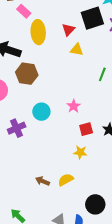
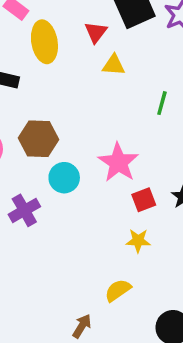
brown hexagon: (27, 74) -> (38, 139), moved
pink star: (74, 106) -> (118, 162), size x1.6
brown arrow: (43, 181) -> (82, 326), moved, turned 104

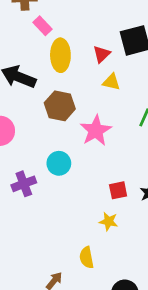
brown hexagon: (38, 139) -> (60, 106), moved
pink star: (118, 162) -> (96, 131), moved
yellow semicircle: (118, 290) -> (87, 257), turned -75

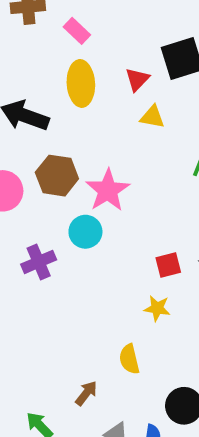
pink rectangle: (42, 26) -> (77, 31), moved
brown hexagon: (60, 106) -> (57, 176), moved
pink star: (96, 131) -> (108, 190), moved

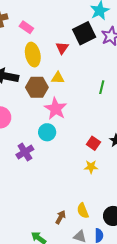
yellow triangle: (152, 117) -> (58, 78), moved
brown hexagon: (57, 176) -> (37, 87), moved
red square: (168, 265) -> (93, 143), turned -32
yellow semicircle: (129, 359) -> (83, 211), moved

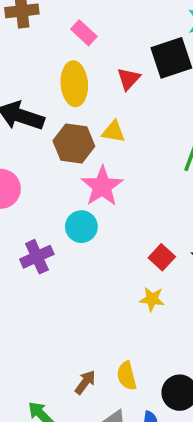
pink rectangle: (26, 27) -> (84, 33), moved

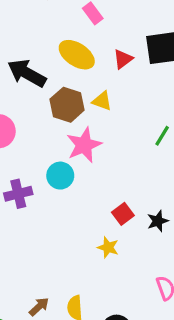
yellow ellipse: (74, 84) -> (77, 55), turned -63

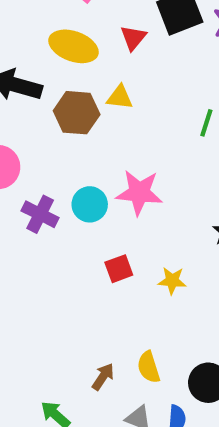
pink star: (84, 145) -> (139, 192), moved, turned -30
purple cross: (18, 194) -> (40, 214), moved, turned -36
red square: (123, 214) -> (119, 269), moved, turned 30

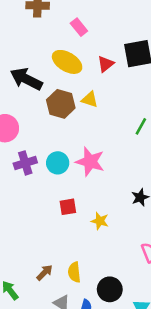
purple cross: (40, 214) -> (25, 163), turned 35

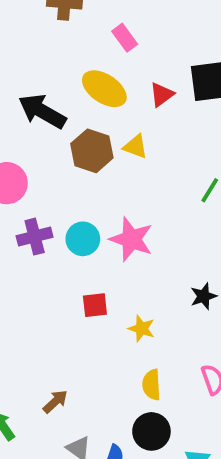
yellow semicircle: (74, 272) -> (152, 385), moved

